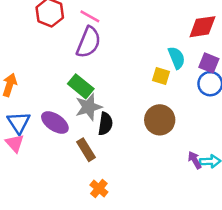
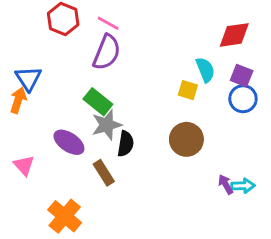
blue triangle: (19, 122) -> (28, 78), moved
orange cross: (99, 189) -> (65, 216), moved, size x1.6

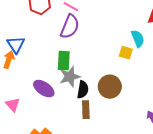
green rectangle: (98, 102) -> (64, 61), turned 54
brown circle: (186, 139) -> (110, 87), moved
brown rectangle: (104, 173) -> (86, 110), moved, turned 30

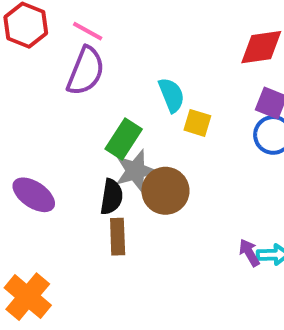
cyan semicircle: (138, 39) -> (171, 95), moved
green rectangle: (64, 61) -> (124, 139), moved, turned 30
gray star: (70, 77) -> (136, 171), moved

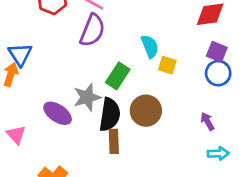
gray star: (136, 171) -> (87, 97), moved
black semicircle: (112, 197) -> (110, 115), size x1.4
purple arrow: (249, 253) -> (207, 121), moved

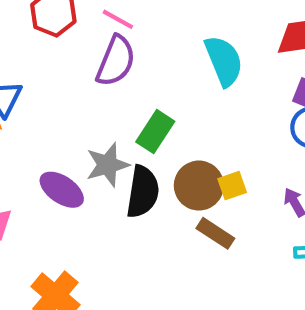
cyan semicircle: (150, 46) -> (224, 61), moved, size x1.4
yellow square: (167, 65) -> (232, 186), moved, turned -36
brown rectangle: (114, 141) -> (215, 233), moved, turned -55

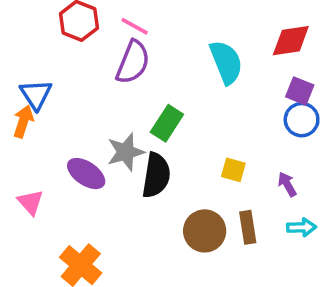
brown circle: (199, 186) -> (205, 231), moved
yellow square: (232, 186) -> (233, 170), turned 35
brown rectangle: (215, 233) -> (248, 227), moved, turned 48

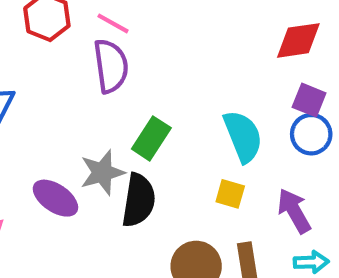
purple semicircle: (133, 62) -> (111, 66), turned -30
cyan semicircle: (226, 62) -> (243, 136), moved
purple arrow: (287, 184) -> (294, 211), size x1.5

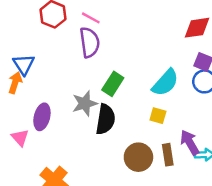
cyan semicircle: (243, 136) -> (165, 83), turned 64
purple ellipse: (55, 198) -> (42, 117), moved, turned 70
purple arrow: (294, 211) -> (190, 142), moved

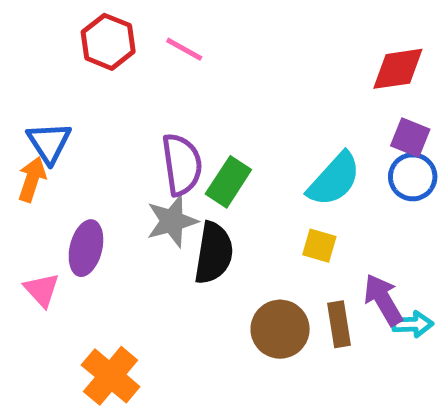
purple semicircle: (90, 42) -> (182, 165), moved

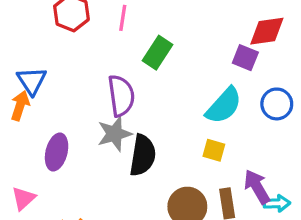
pink line: (184, 49) -> (123, 18), turned 70
purple square: (410, 138) -> (245, 58), moved
green rectangle: (228, 182) -> (158, 53), moved
pink triangle: (42, 290) -> (23, 198), moved, turned 30

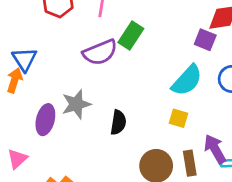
purple semicircle: (121, 96) -> (100, 52), moved, turned 76
gray star: (115, 134) -> (76, 104), moved
black semicircle: (143, 155) -> (118, 122), size x0.7

